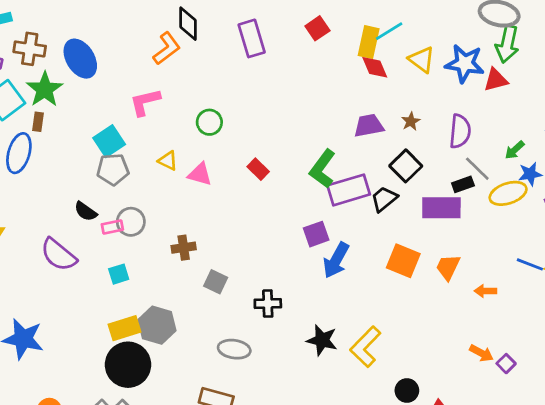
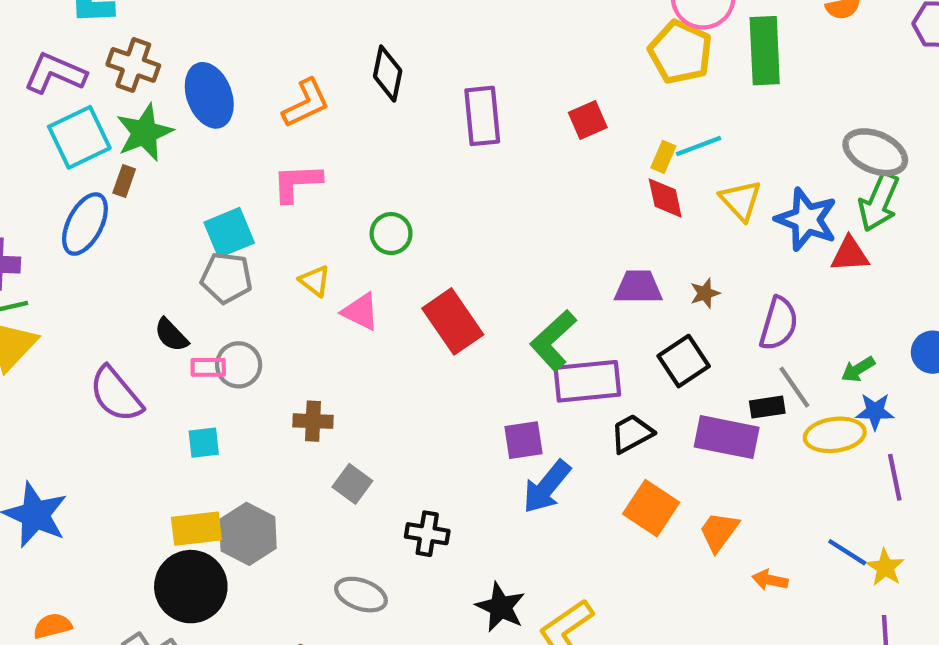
yellow rectangle: (369, 42) -> (663, 157), size x0.6
orange L-shape: (167, 48) -> (306, 103), moved
red rectangle: (258, 169) -> (453, 321), size x1.8
black trapezoid: (384, 199) -> (632, 434), moved

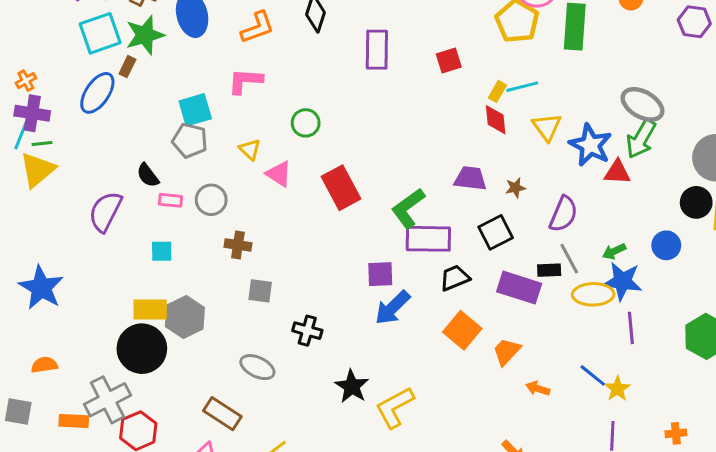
gray circle: (239, 365) -> (211, 200), moved
purple semicircle: (116, 394) -> (105, 212), turned 60
blue star: (875, 411) -> (622, 281), size x1.5
gray square: (352, 484) -> (260, 291), turned -35

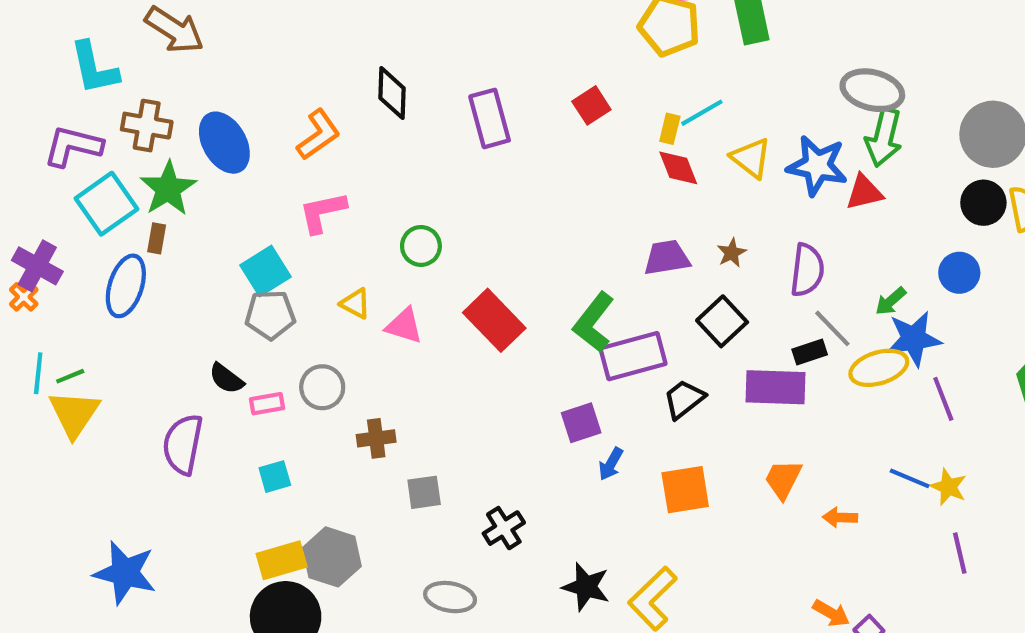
purple cross: (32, 113) -> (37, 266), moved, turned 36
blue arrow: (392, 308) -> (611, 464), size x0.6
orange square: (462, 330) -> (685, 490), moved, turned -33
black cross: (307, 331) -> (504, 528), turned -32

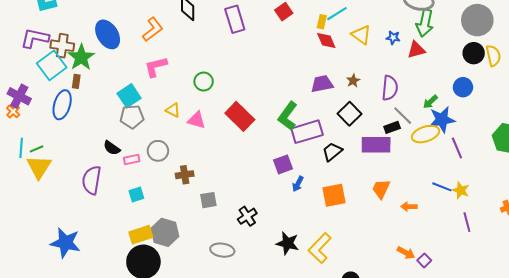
brown cross: (147, 126) -> (62, 46), moved
blue star: (817, 166) -> (393, 38), size x0.5

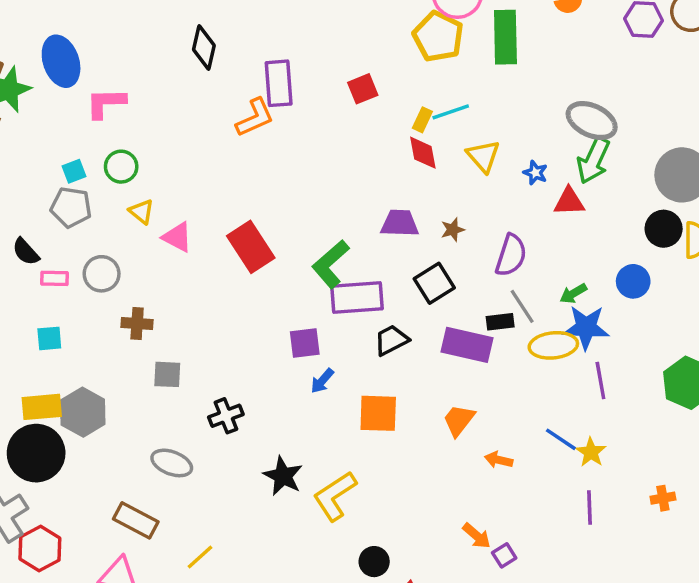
orange L-shape: (153, 29) -> (255, 118), moved
pink L-shape: (156, 67) -> (106, 103), moved
green circle: (204, 82) -> (121, 167), moved
cyan square: (129, 96) -> (74, 171), size x0.6

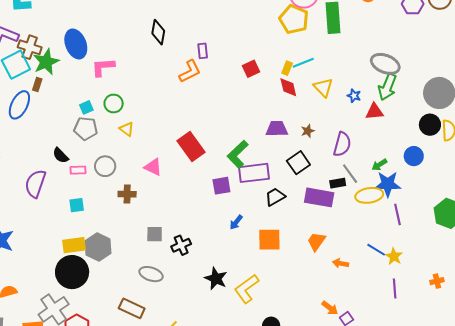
purple rectangle: (279, 83) -> (203, 51), size x0.6
red square: (363, 89) -> (251, 69), moved
pink triangle: (177, 237) -> (153, 167), moved
purple square: (305, 343) -> (221, 186), moved
gray square: (167, 374) -> (155, 234), moved

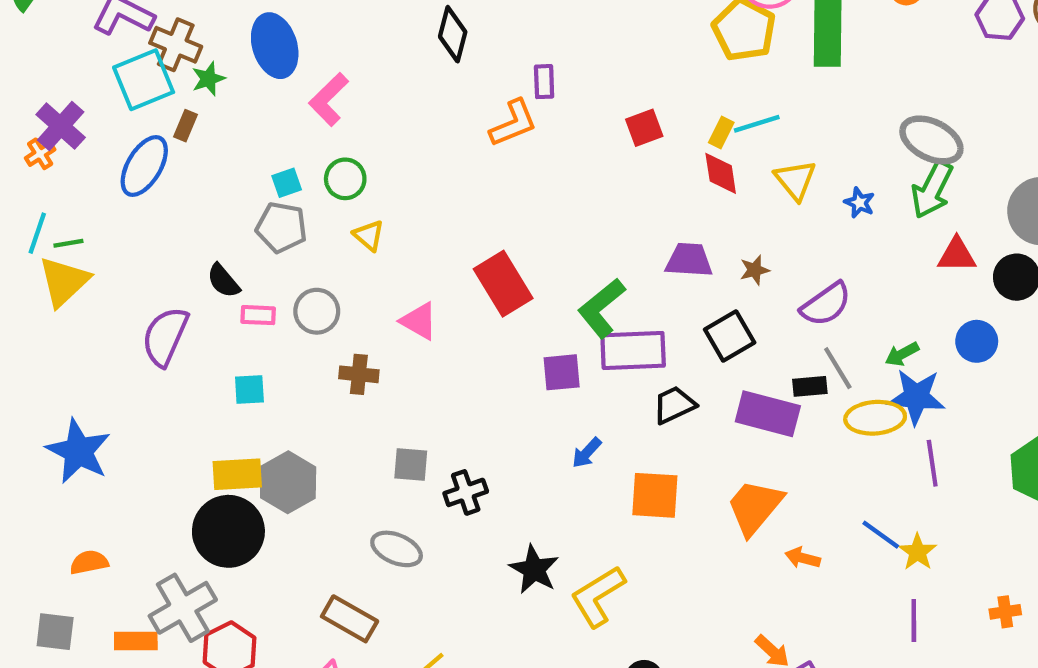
green star: (46, 62) -> (208, 79), size x0.6
pink L-shape: (103, 67) -> (329, 99), turned -45
red triangle: (374, 112) -> (957, 255), moved
purple semicircle: (342, 144) -> (826, 304), turned 35
orange trapezoid: (316, 241) -> (755, 507), size x1.4

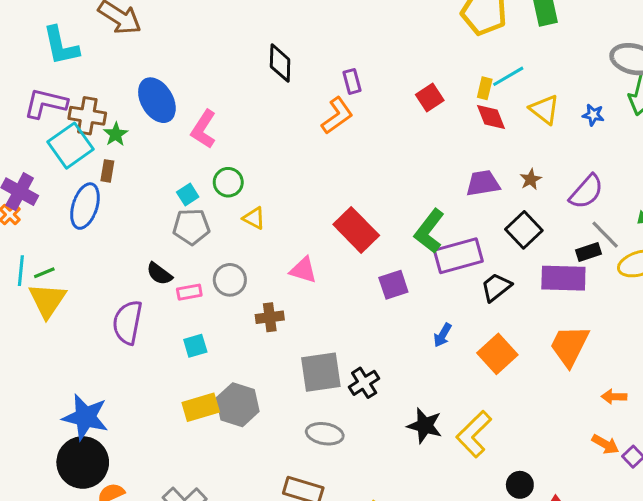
purple square: (562, 372) -> (393, 285), moved
gray square: (411, 464) -> (321, 372), size x1.6
orange square: (655, 495) -> (497, 354), turned -33
black circle: (228, 531) -> (83, 462), moved
orange arrow: (803, 558) -> (614, 397), moved

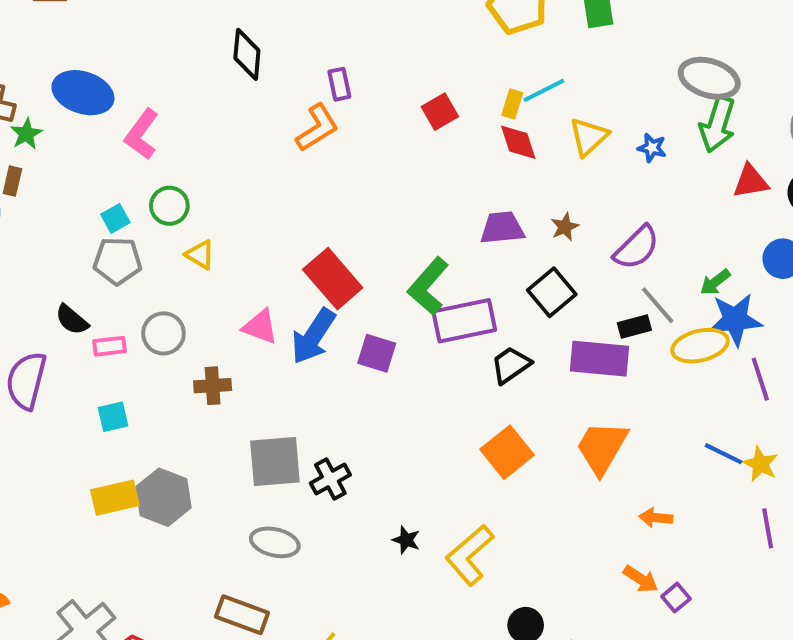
blue ellipse: (157, 100) -> (83, 93), turned -45
yellow triangle: (545, 109) -> (589, 137), turned 36
purple square: (393, 285) -> (377, 353), turned 32
blue arrow: (443, 335) -> (313, 336), moved, size x1.8
black star: (425, 426) -> (406, 540), size x0.6

